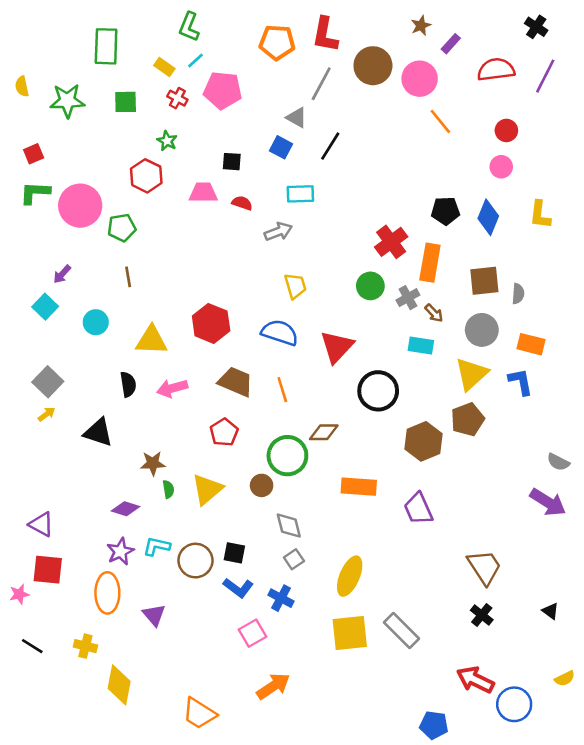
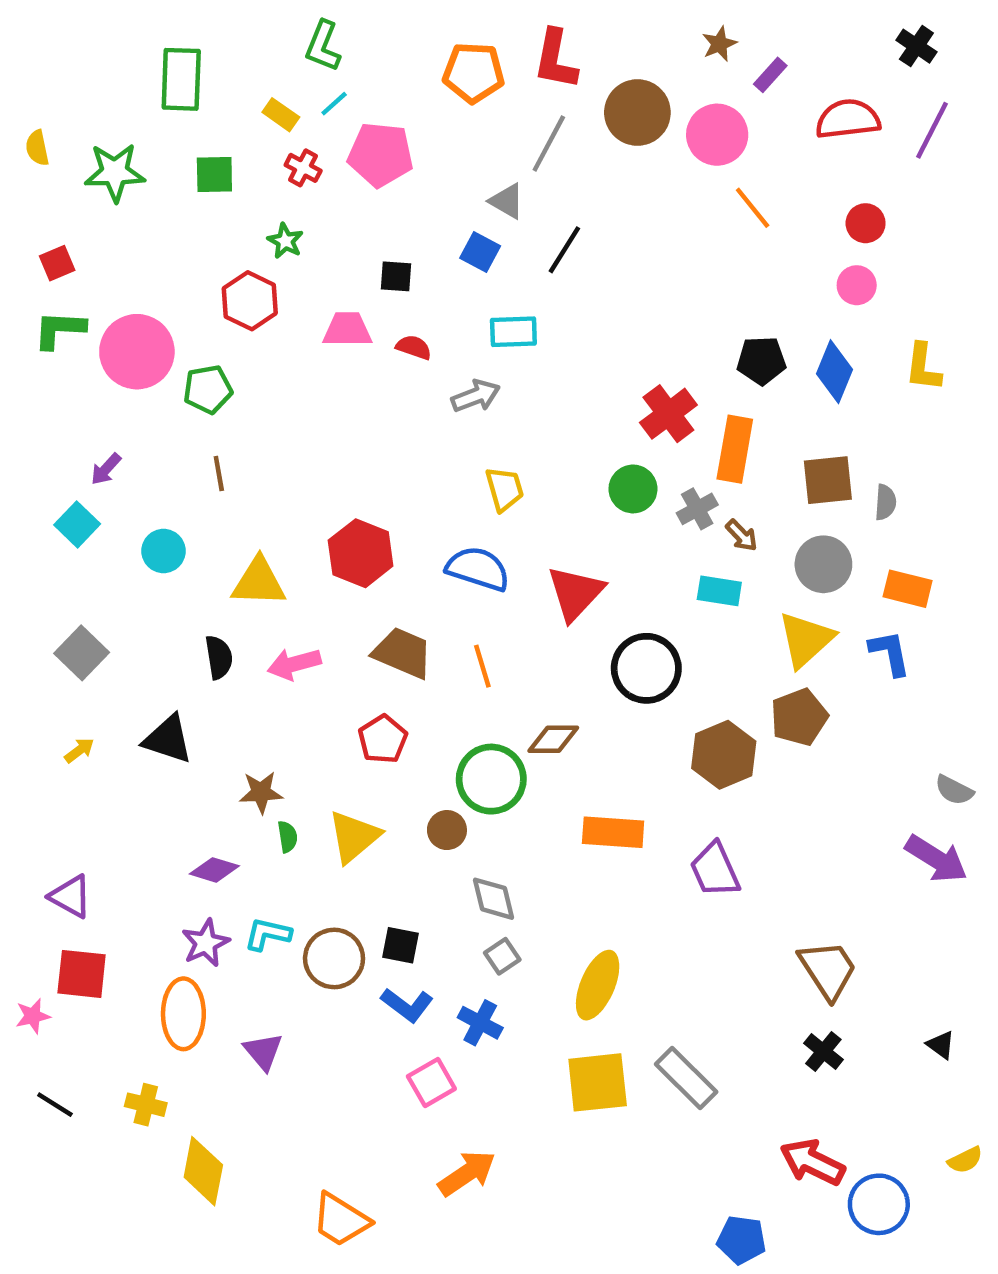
yellow arrow: (47, 414) -> (79, 750), moved

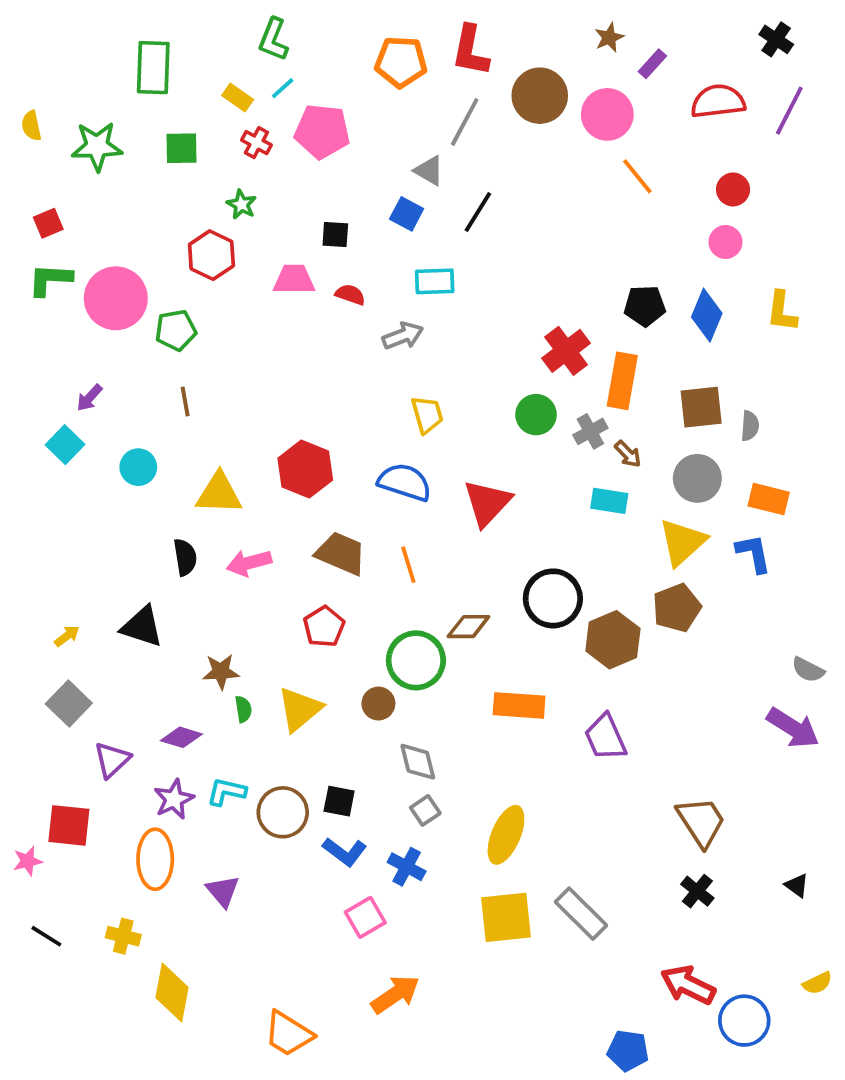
gray square: (82, 653) -> (69, 704), moved
black circle: (646, 668) -> (553, 598), moved
purple triangle: (70, 896) -> (112, 760), moved, turned 48

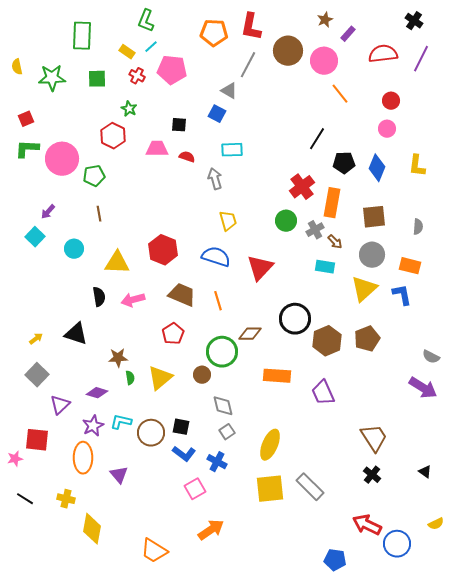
black line: (478, 212) -> (317, 139), moved
gray arrow: (403, 336) -> (215, 179), turned -85
gray semicircle: (750, 426) -> (418, 227), moved
brown pentagon: (677, 608) -> (367, 339), moved

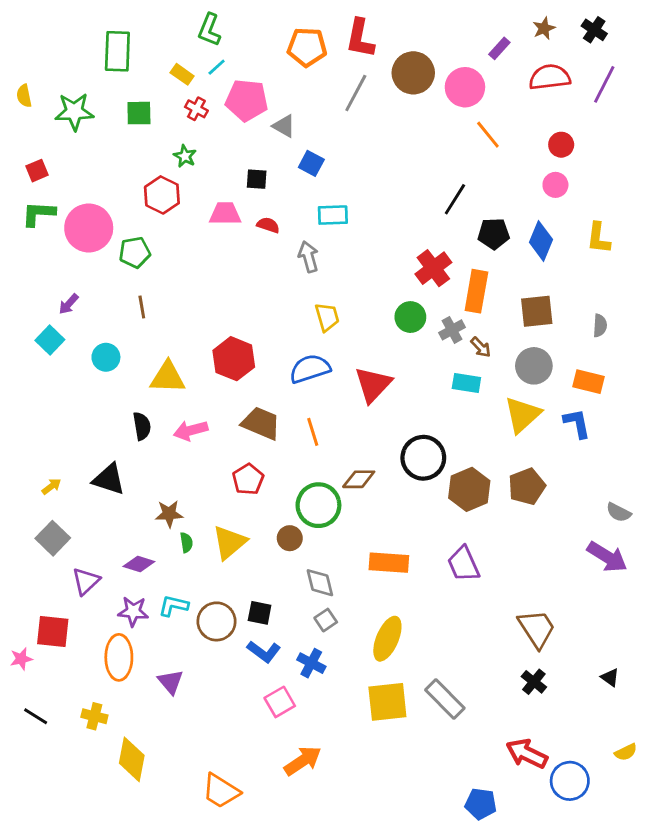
brown star: (325, 20) -> (544, 28), moved
gray triangle: (229, 91) -> (284, 126), moved
blue semicircle: (216, 257) -> (310, 369), turned -36
orange rectangle: (277, 376) -> (389, 563), moved
purple star: (93, 426) -> (133, 611), turned 30

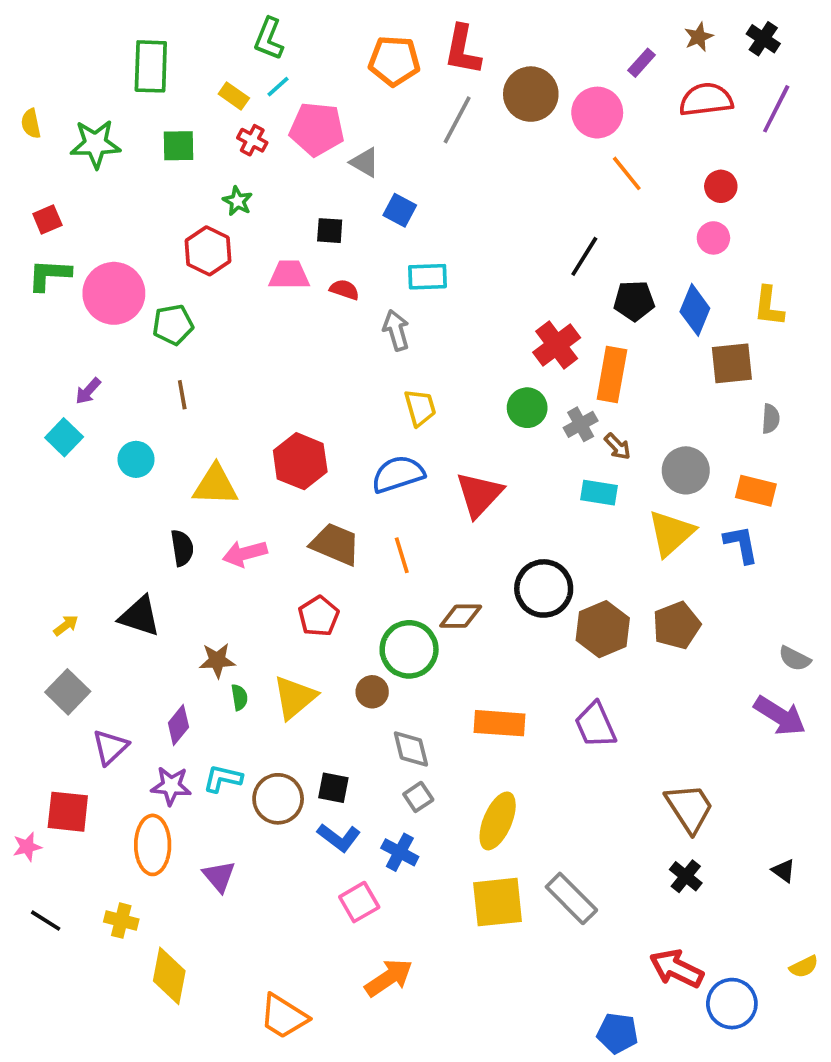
brown square: (537, 311) -> (732, 363), moved
purple diamond: (139, 564) -> (178, 725), turned -68

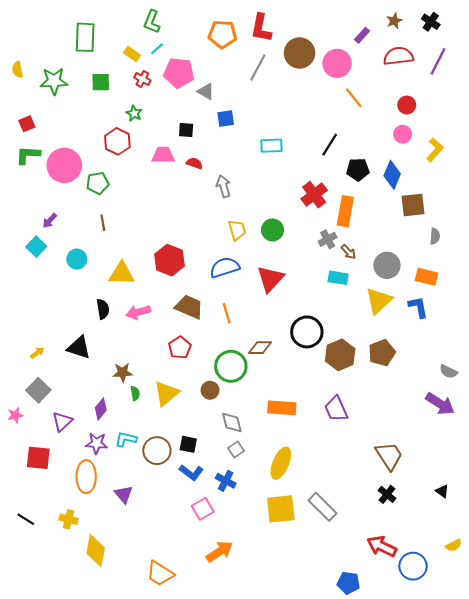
blue square: (400, 210) -> (226, 119), turned -36
cyan rectangle: (427, 277) -> (271, 146), moved
yellow L-shape: (769, 306) -> (435, 150), moved, turned -145
green circle: (527, 408) -> (272, 230), moved
pink star: (27, 847) -> (15, 415), moved

